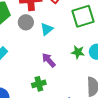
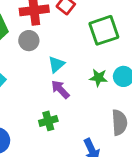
cyan triangle: (47, 29) -> (56, 64), moved

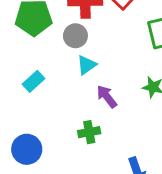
cyan triangle: (56, 64) -> (87, 65), moved

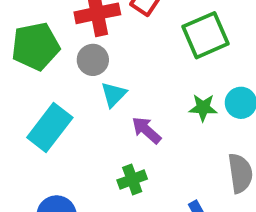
cyan rectangle: (34, 81) -> (50, 128), size x1.6

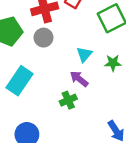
cyan triangle: (114, 94) -> (84, 54), moved
green cross: (132, 180) -> (68, 100), moved

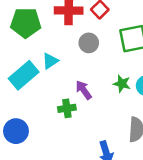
gray circle: (44, 38) -> (89, 43), moved
cyan triangle: (84, 54) -> (50, 61), moved

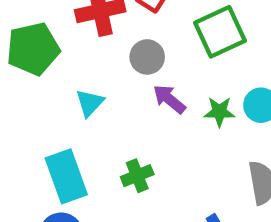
cyan rectangle: (24, 75) -> (66, 176), moved, turned -56
purple arrow: (84, 90) -> (169, 99), moved

